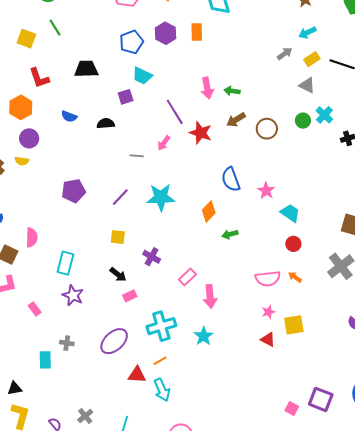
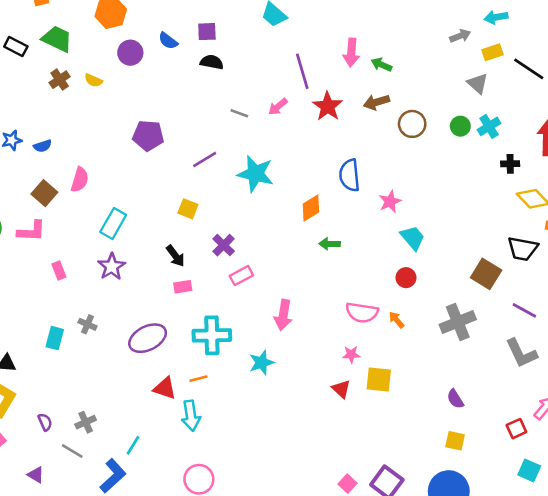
purple square: (126, 97) -> (207, 32), moved
purple circle: (29, 138) -> (130, 53), moved
pink rectangle: (187, 277) -> (241, 276), moved

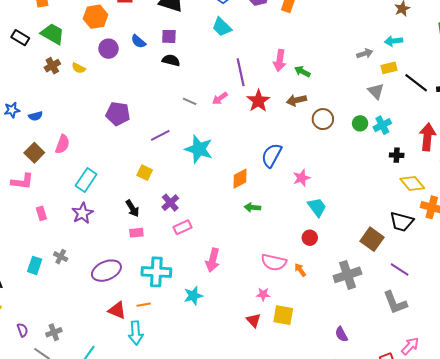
blue semicircle: (350, 175) -> (272, 155), turned 30

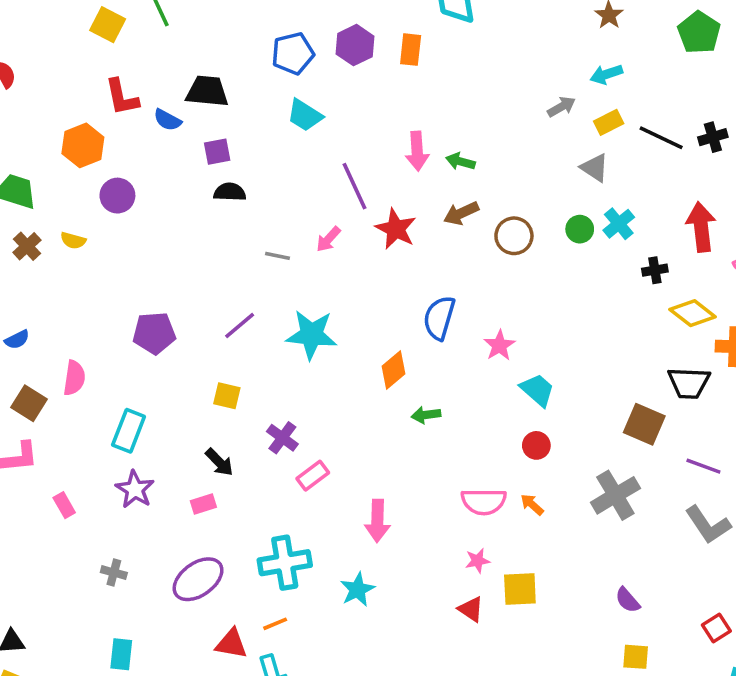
blue semicircle: (138, 41) -> (167, 120), moved
purple pentagon: (118, 114) -> (154, 333), moved
pink rectangle: (136, 233) -> (203, 504), moved
cyan rectangle: (35, 265) -> (121, 654), moved

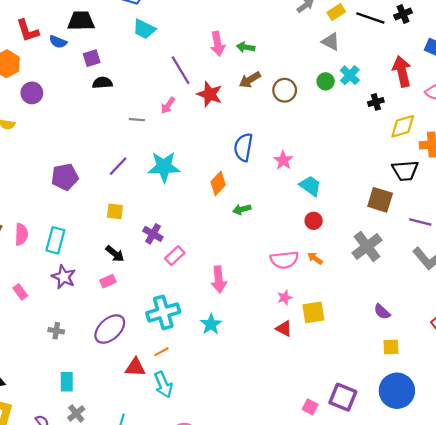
yellow diamond: (693, 313) -> (403, 126), turned -48
pink semicircle: (74, 378) -> (21, 234), moved

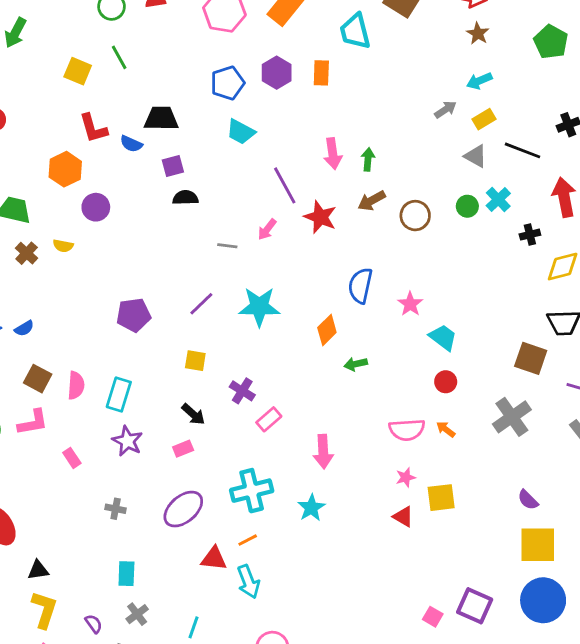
black line: (370, 18) -> (522, 150), moved
green arrow: (246, 47) -> (368, 159), turned 84
yellow square: (391, 347) -> (538, 545), size x1.8

